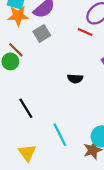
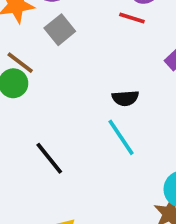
cyan line: (60, 135) -> (121, 137), moved

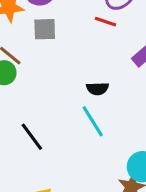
gray square: (60, 30) -> (45, 29), turned 35

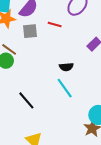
red line: (106, 22) -> (55, 25), moved

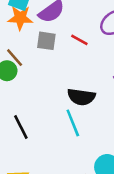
black semicircle: (66, 67) -> (81, 97), size x1.5

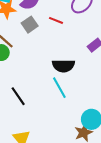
gray square: (46, 41) -> (30, 25), turned -35

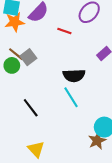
gray square: (30, 25) -> (28, 57), moved

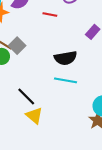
cyan line: (71, 97) -> (65, 80), turned -40
yellow triangle: (36, 149) -> (34, 116), moved

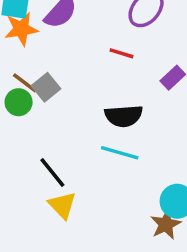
red line: (50, 15) -> (121, 53), moved

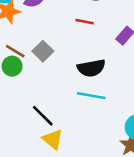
gray square: (46, 87) -> (43, 51), moved

